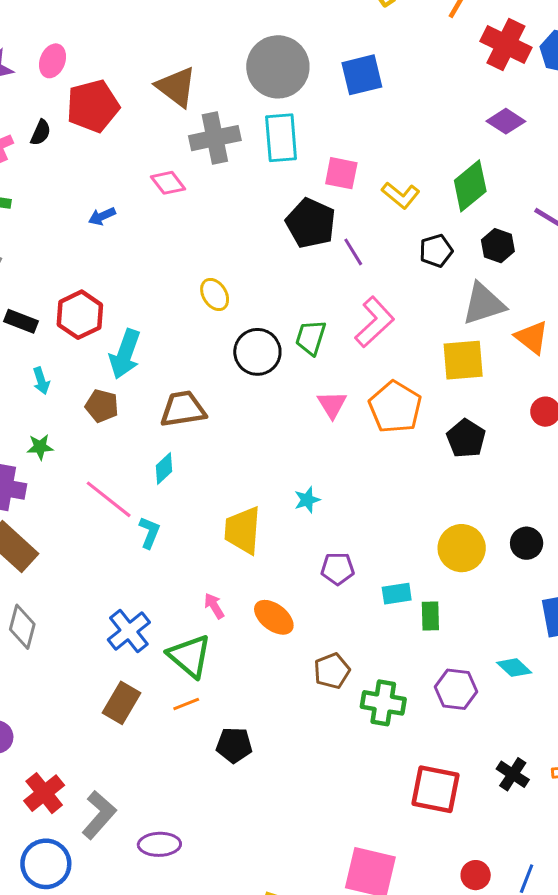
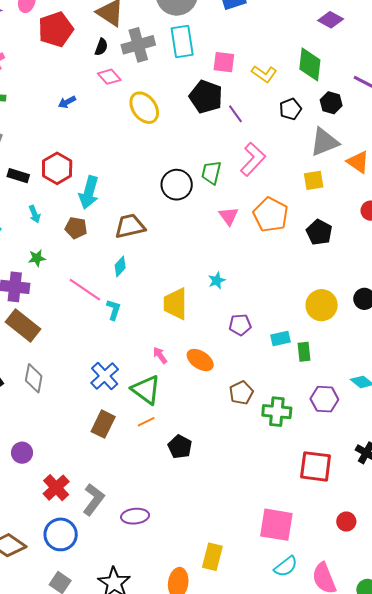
black semicircle: (41, 133) -> (101, 47), moved
green diamond: (470, 186) -> (310, 64), turned -40
yellow ellipse: (215, 294) -> (144, 108), moved, size x1.5
yellow square: (463, 360) -> (314, 180), size x0.7
black pentagon: (234, 745) -> (180, 447), turned 30

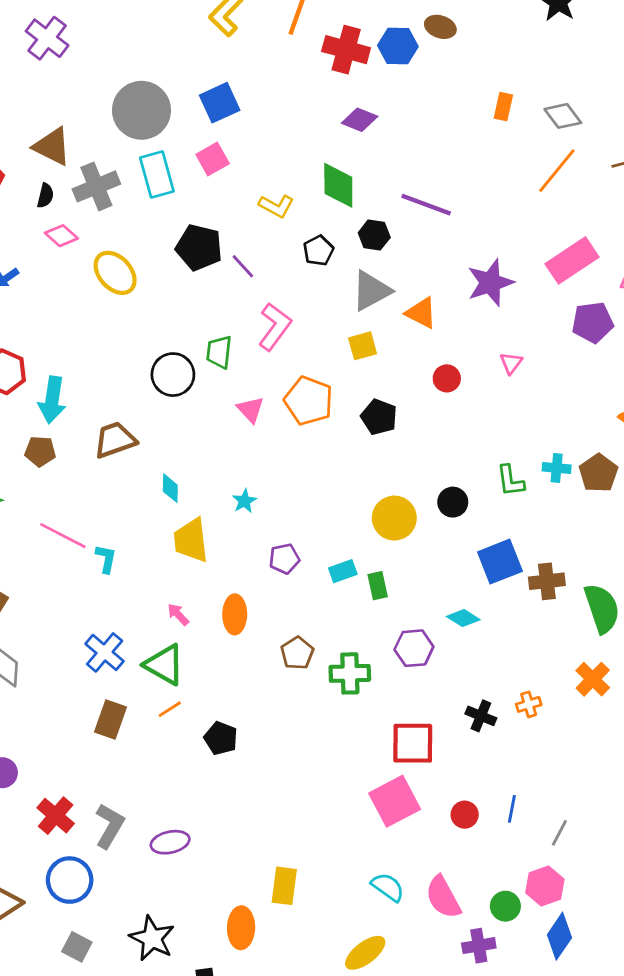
pink square: (224, 62) -> (213, 159), moved, turned -30
cyan diamond: (120, 266) -> (170, 488), moved, turned -35
orange ellipse: (200, 360) -> (235, 614), turned 64
pink square: (276, 525) -> (395, 801), moved, turned -30
cyan semicircle: (286, 566) -> (388, 887), turned -100

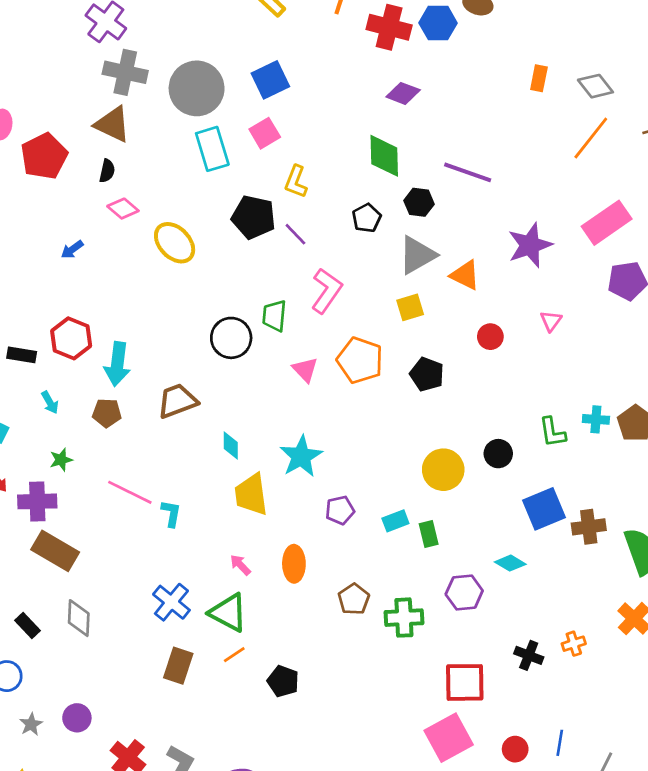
gray cross: (96, 186) -> (125, 72), moved, turned 36
yellow L-shape: (276, 206) -> (296, 182), moved, turned 84
cyan star: (244, 501) -> (301, 456), size x1.8

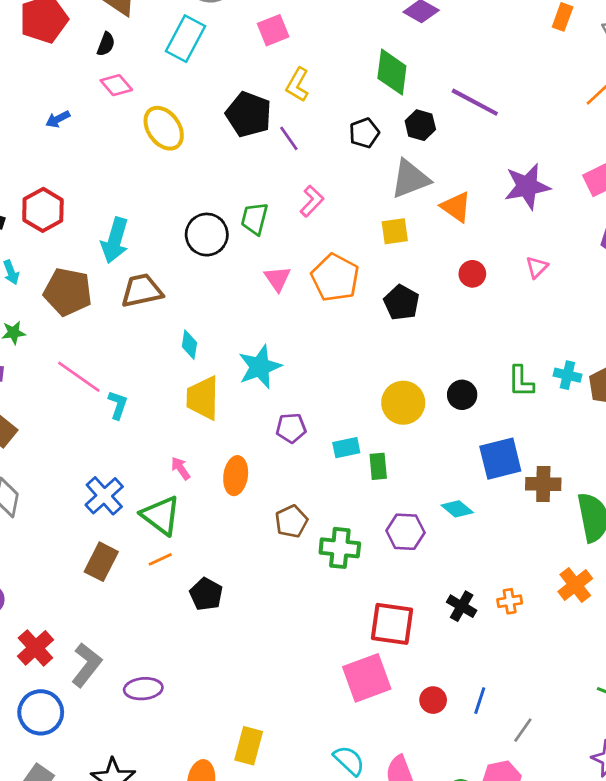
cyan rectangle: (212, 149) -> (185, 39), moved, turned 36
pink L-shape: (327, 291) -> (312, 201), size x0.7
cyan arrow: (117, 364) -> (115, 240), moved
brown pentagon: (107, 413) -> (68, 292), size x1.6

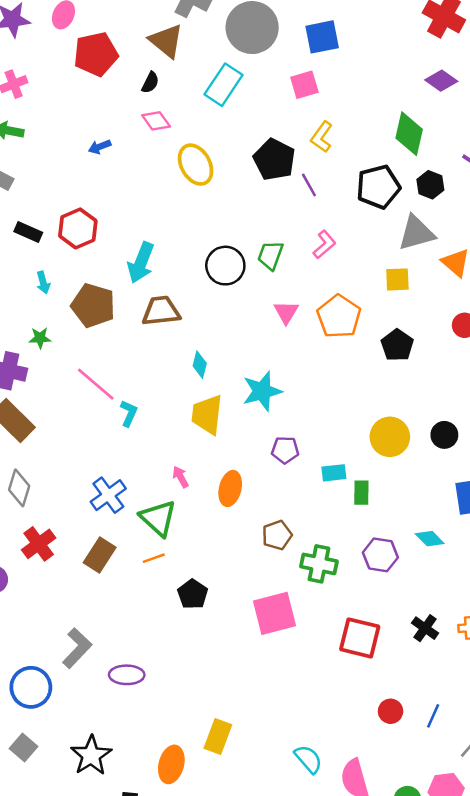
black pentagon: (364, 133) -> (378, 187), size x1.6
red cross: (35, 648) -> (39, 544), moved
pink square: (367, 678) -> (274, 613), moved

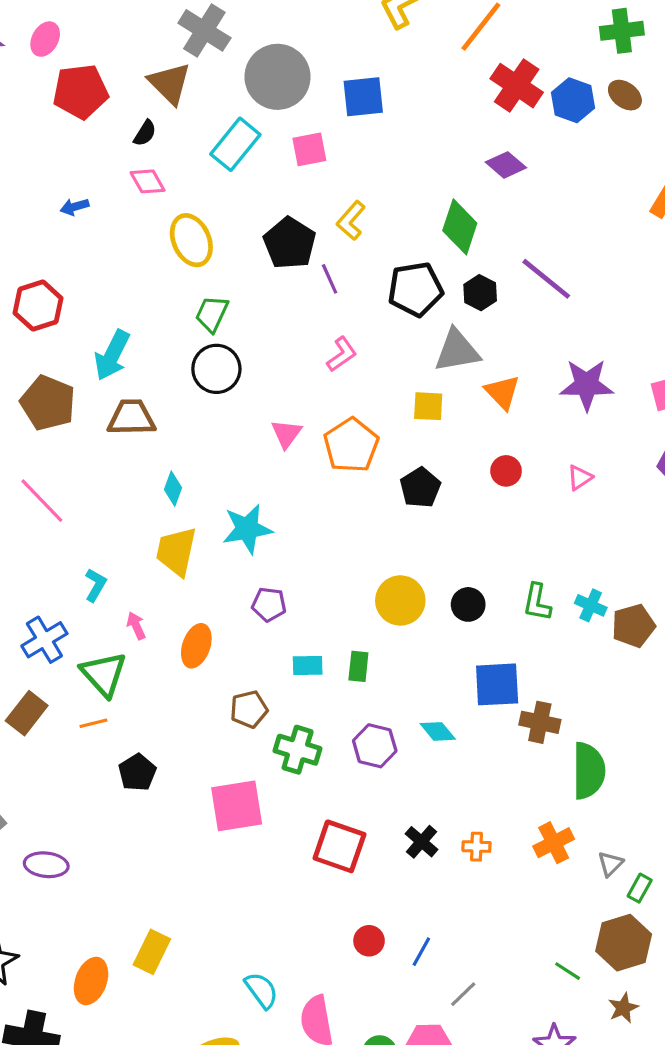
pink square: (304, 85) -> (309, 149), moved
green trapezoid: (270, 255) -> (212, 314), moved
cyan L-shape: (129, 413) -> (95, 585), moved
cyan rectangle: (334, 473) -> (308, 665), moved

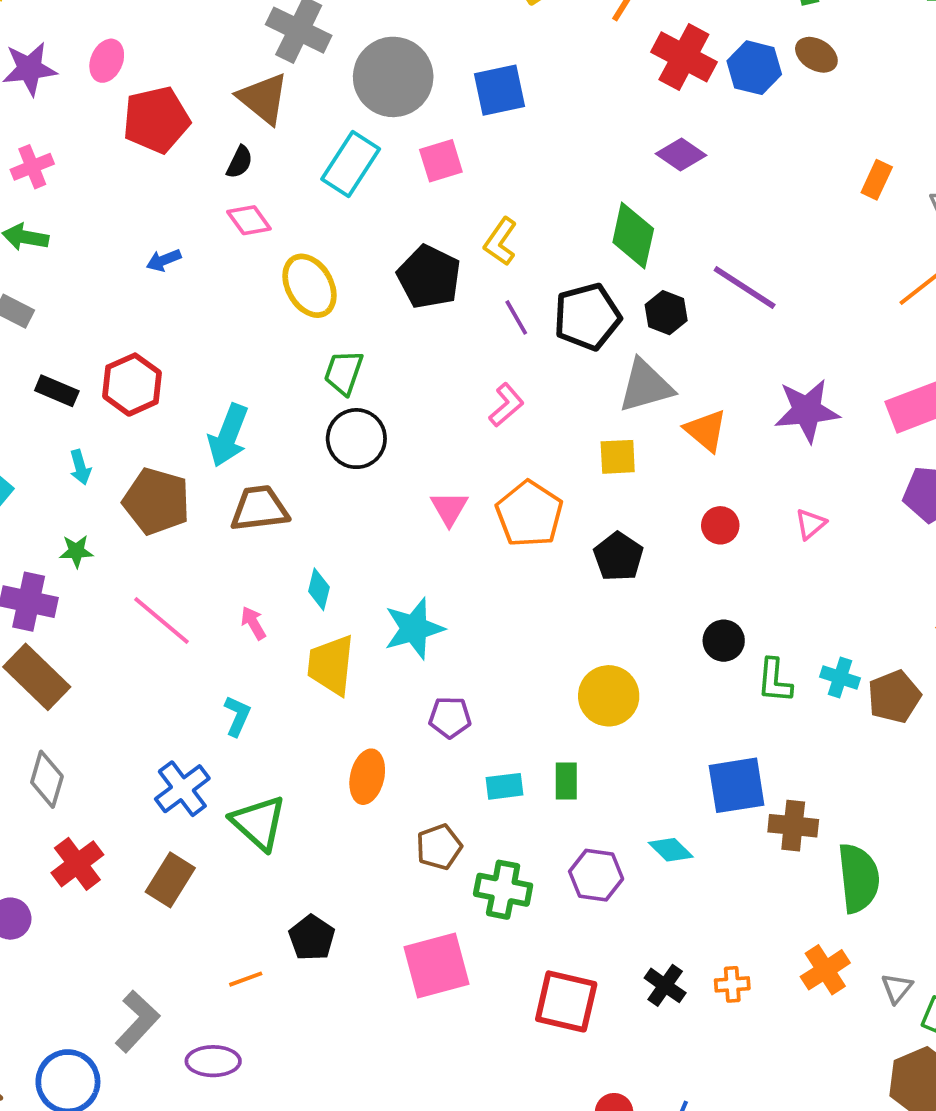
purple line: (330, 279) -> (516, 317), moved
black circle: (468, 604) -> (724, 641), moved
pink arrow: (136, 626) -> (253, 623), moved
orange line: (93, 723) -> (246, 979), moved

